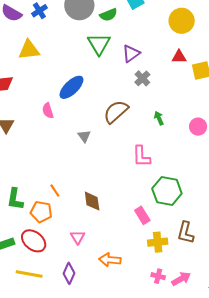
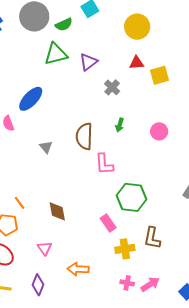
green triangle: (99, 44) -> (56, 54), turned 50
gray cross: (142, 78) -> (112, 87), moved
brown semicircle: (116, 112) -> (84, 136), moved, turned -44
green arrow: (159, 118) -> (120, 125), turned -136

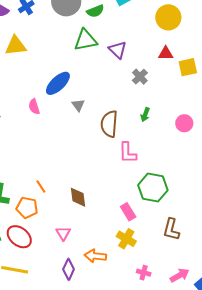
purple triangle: (88, 62) -> (118, 50), turned -42
gray triangle: (46, 147) -> (78, 105), moved
yellow cross: (125, 249) -> (126, 239), moved, turned 36
pink arrow: (150, 284) -> (180, 275), moved
purple diamond: (38, 285) -> (69, 269), moved

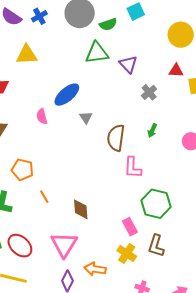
orange pentagon: (27, 208) -> (22, 170), moved
brown L-shape: (171, 229) -> (156, 246), moved
pink triangle: (63, 233) -> (64, 245), size x1.8

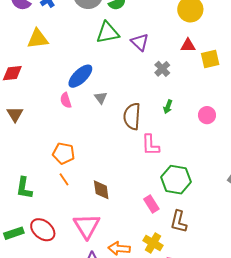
pink semicircle: (42, 116) -> (66, 100), moved
orange pentagon: (22, 170) -> (64, 153), moved
yellow cross: (127, 253) -> (153, 243), moved

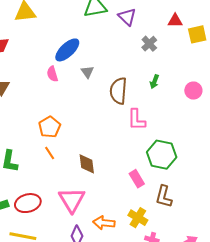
orange pentagon: (64, 153) -> (50, 127), turned 30
red ellipse: (43, 230) -> (28, 203), turned -55

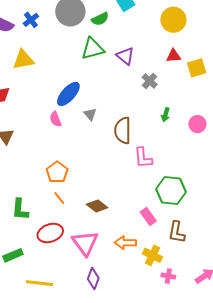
green arrow: (154, 82) -> (166, 115), moved
brown diamond: (87, 164) -> (97, 206), turned -40
red ellipse: (28, 203) -> (50, 233), moved
orange arrow: (104, 223) -> (125, 243), moved

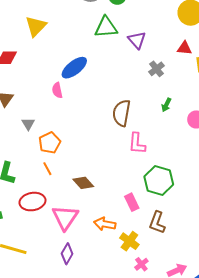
yellow triangle: (23, 60) -> (36, 26), turned -45
gray triangle: (90, 114) -> (28, 124), moved
pink cross: (168, 276) -> (141, 264), turned 32

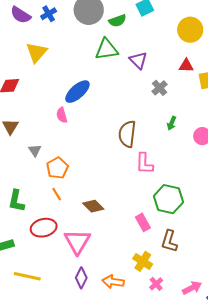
orange arrow: (105, 224) -> (113, 282), moved

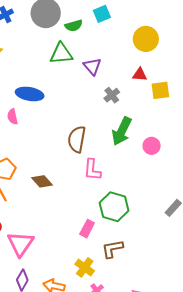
blue ellipse: (77, 92) -> (30, 94), turned 48
green arrow: (172, 123) -> (122, 131), size x2.0
brown diamond: (93, 206) -> (42, 181), moved
pink rectangle: (143, 222) -> (87, 229), turned 54
brown L-shape: (169, 241) -> (112, 249), turned 60

